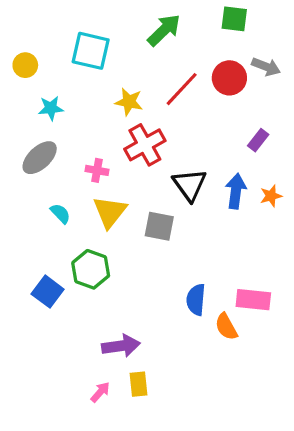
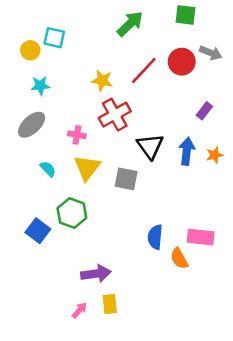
cyan square: (91, 51) -> (54, 38), moved, size x0.7
yellow circle: (25, 65) -> (30, 50), moved

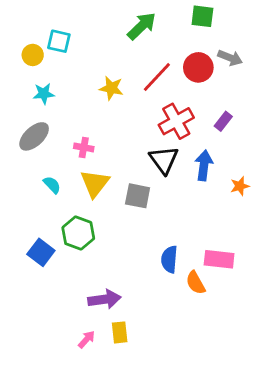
red cross: (115, 115) -> (176, 121), moved
orange star: (215, 155) -> (240, 186), moved

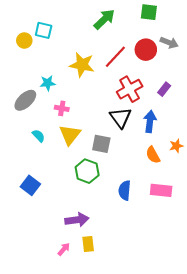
yellow star: (111, 88) -> (82, 65), size x1.4
cyan star: (44, 94) -> (48, 83), moved
orange star: (240, 186) -> (176, 146), moved
green hexagon: (78, 233) -> (87, 171), moved
orange semicircle: (196, 283) -> (153, 155), moved

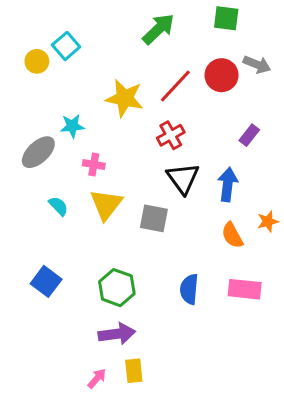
cyan square: (44, 30) -> (66, 46), turned 36
red cross: (130, 89) -> (171, 135), moved, size x0.7
green hexagon: (87, 171) -> (117, 288), moved

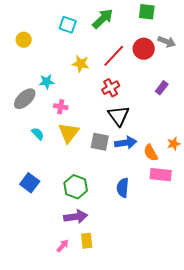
cyan square: (66, 46) -> (68, 25), moved, turned -30
yellow star: (125, 98) -> (81, 64), size x0.7
blue arrow: (228, 184) -> (126, 143), moved, turned 75
pink rectangle: (245, 289) -> (161, 175), moved

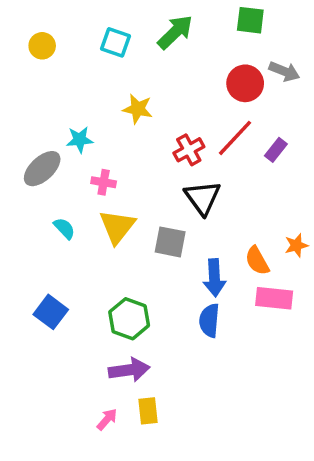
yellow circle: (24, 40) -> (42, 46), moved
red line: (114, 56) -> (235, 138), moved
blue arrow: (126, 143) -> (214, 278), moved, turned 95

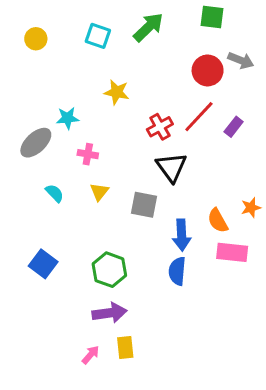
yellow triangle: (117, 227) -> (99, 192), size x0.6

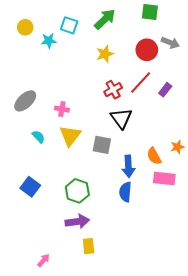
yellow star: (117, 92) -> (105, 54), moved, turned -30
cyan star: (68, 118) -> (49, 41), moved
yellow triangle: (99, 192) -> (70, 136), size x1.6
pink arrow: (91, 355) -> (44, 260), moved

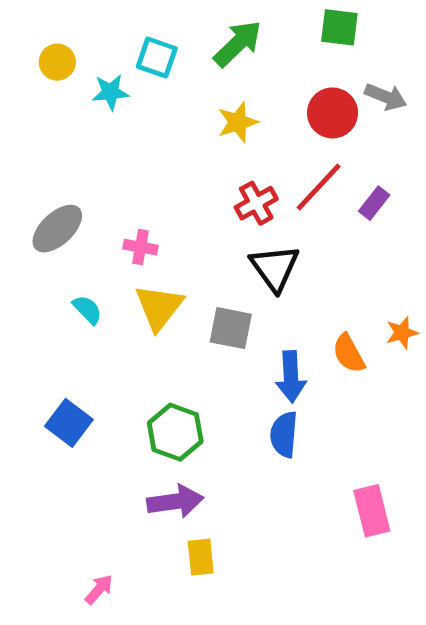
pink rectangle: (164, 179) -> (372, 511), moved, turned 70

